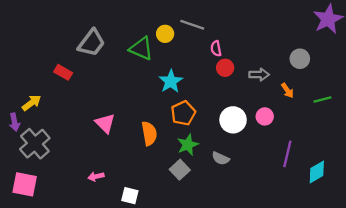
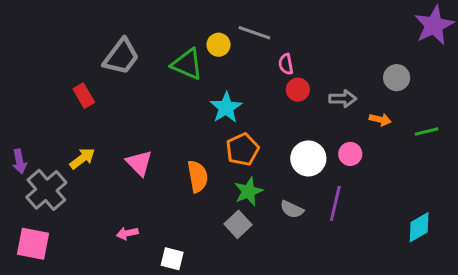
red rectangle: (63, 72) -> (84, 96), turned 30
orange arrow: (287, 90) -> (380, 120), turned -42
yellow arrow: (31, 103) -> (82, 158), moved
purple line: (287, 154) -> (335, 203), moved

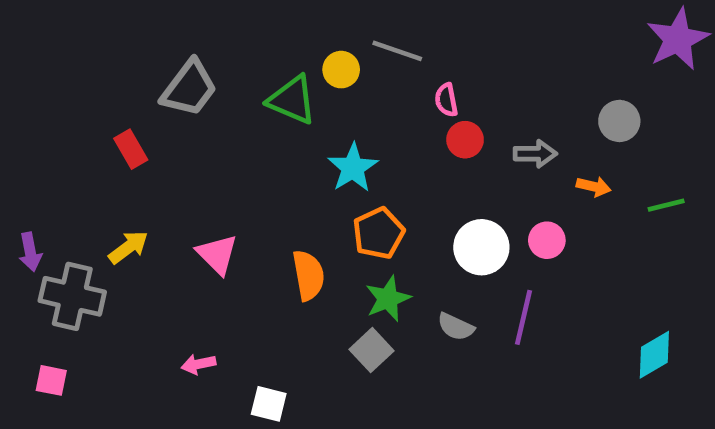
gray cross: (46, 190) -> (72, 296), turned -36
pink square: (33, 244) -> (51, 380), size x0.6

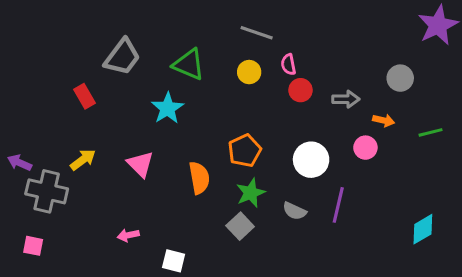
yellow circle: (341, 70) -> (249, 72), moved
cyan star: (353, 168) -> (168, 108), moved
pink circle: (547, 240) -> (365, 148), moved
purple arrow: (30, 252) -> (19, 163), turned 125

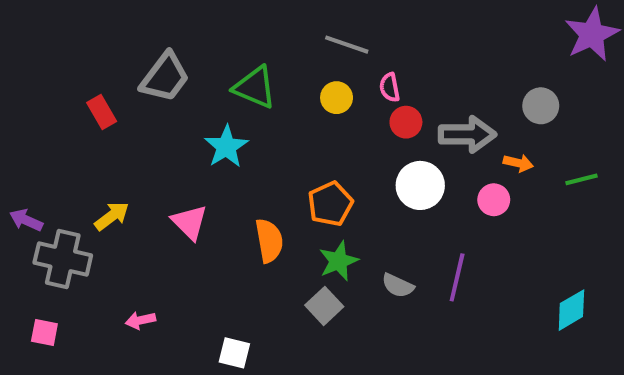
red rectangle: (84, 96) -> (102, 112), moved
gray arrow: (346, 99) -> (467, 134), size x1.5
white circle: (311, 160) -> (420, 185), moved
pink arrow: (128, 235) -> (140, 320), moved

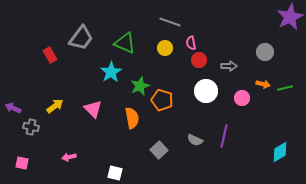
gray arrow: (467, 134) -> (229, 66), size x0.6
orange arrow: (518, 163) -> (263, 84), moved
orange pentagon: (330, 204) -> (162, 100), turned -30
gray cross: (63, 259) -> (31, 127), size x0.6
green star: (339, 261) -> (140, 86), moved

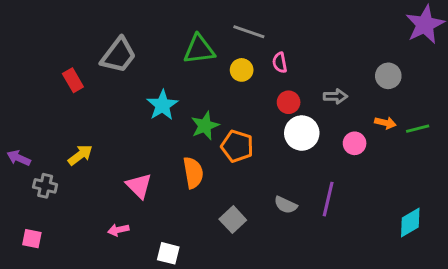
green triangle: (125, 43) -> (199, 49), moved, turned -30
red circle: (199, 60) -> (289, 102), moved
pink triangle: (93, 109) -> (139, 186), moved
pink arrow: (69, 157) -> (118, 230), moved

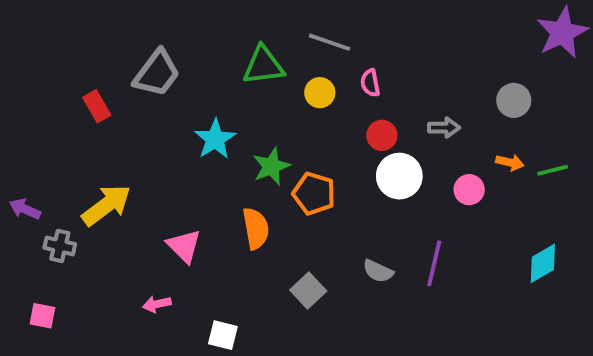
yellow arrow: (80, 155) -> (106, 205), size x1.5
cyan diamond: (410, 223) -> (543, 263), moved

